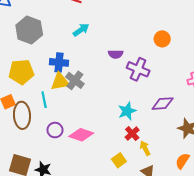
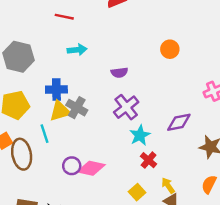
cyan arrow: (81, 30) -> (77, 50), turned 35
purple cross: (138, 69) -> (126, 107), moved, turned 35
purple circle: (55, 130) -> (72, 166), moved
yellow arrow: (145, 148) -> (168, 186), moved

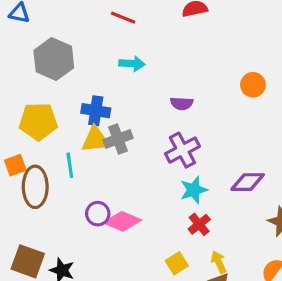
gray cross: (77, 108) -> (118, 139), turned 30

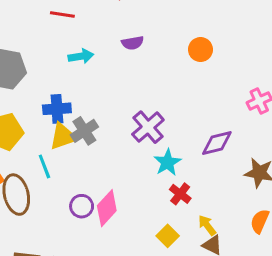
purple semicircle: (182, 103) -> (133, 43), moved
pink diamond: (122, 221) -> (107, 208), turned -57

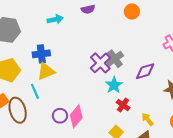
gray cross: (84, 131) -> (115, 59), moved
yellow arrow: (207, 225) -> (148, 119), moved

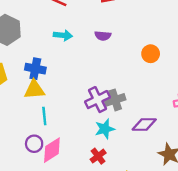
cyan line: (35, 91) -> (44, 116), moved
red cross: (123, 105) -> (98, 156), moved

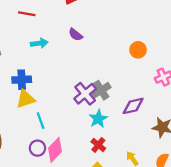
purple semicircle: (103, 36) -> (76, 35), turned 48
orange circle: (151, 54) -> (138, 50), moved

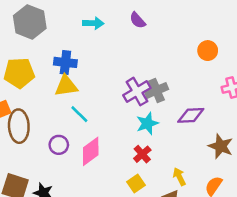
cyan line: (41, 121) -> (79, 114), turned -35
purple circle: (37, 148) -> (59, 145), moved

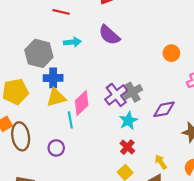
purple semicircle: (137, 20) -> (109, 35), size x1.5
gray hexagon: (30, 22) -> (39, 53), moved
cyan line: (79, 114) -> (70, 120), turned 42
pink diamond: (91, 151) -> (82, 103), moved

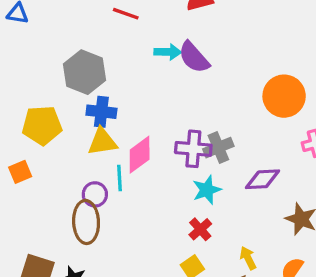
cyan arrow: (72, 42) -> (168, 52), moved
orange circle: (171, 53) -> (284, 96), size x1.6
purple cross: (116, 95) -> (193, 149), turned 35
brown ellipse: (21, 136) -> (86, 222), moved
purple circle: (56, 148) -> (95, 194), moved

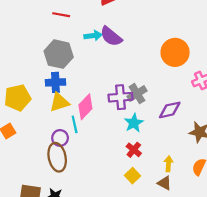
gray hexagon: (85, 72) -> (59, 54), moved
yellow arrow: (248, 258) -> (168, 164), turned 40

